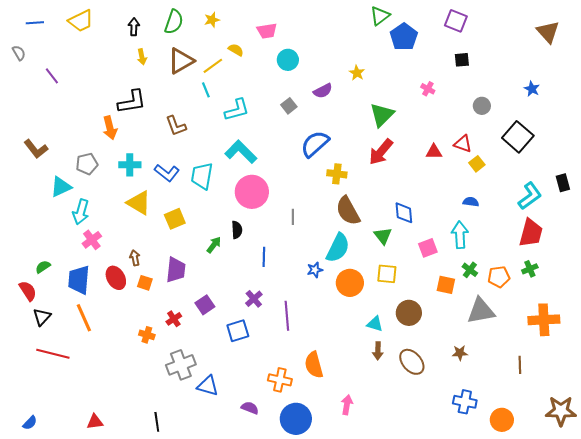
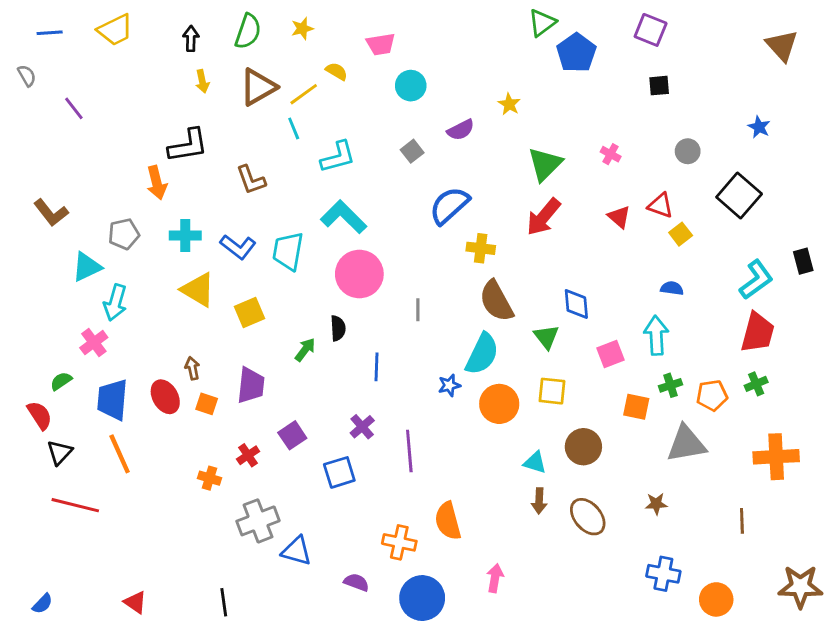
pink cross: (428, 89) -> (611, 154), moved
red triangle: (434, 152) -> (619, 217), turned 42
pink cross: (92, 240) -> (94, 343), moved
green cross: (470, 270) -> (671, 385), turned 35
red triangle: (95, 422) -> (135, 602), turned 42

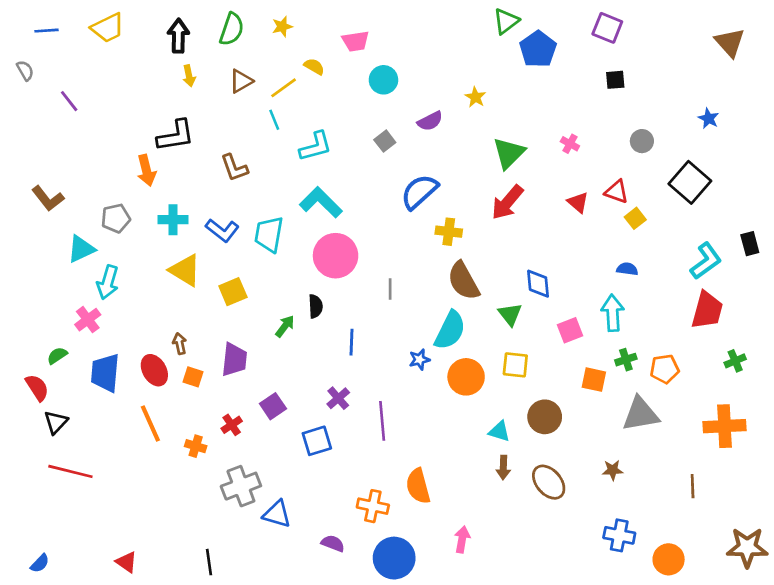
black arrow: (191, 38) -> (178, 36), size x1.4
brown triangle: (258, 87) -> (241, 81), size x0.7
green cross: (756, 384) -> (735, 361), moved
orange line: (120, 454) -> (150, 423), moved

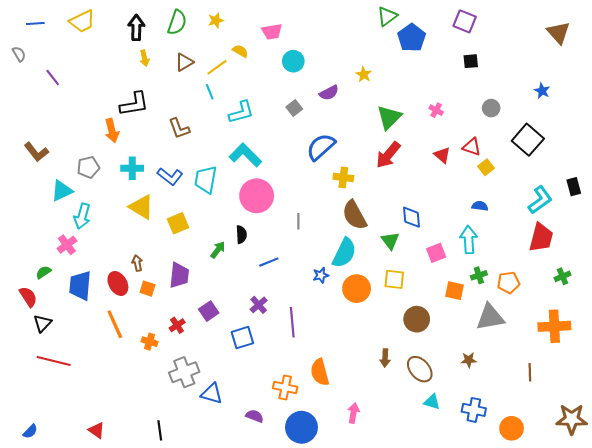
blue line: (352, 342) -> (269, 262), turned 66
cyan triangle: (499, 431) -> (432, 402), moved

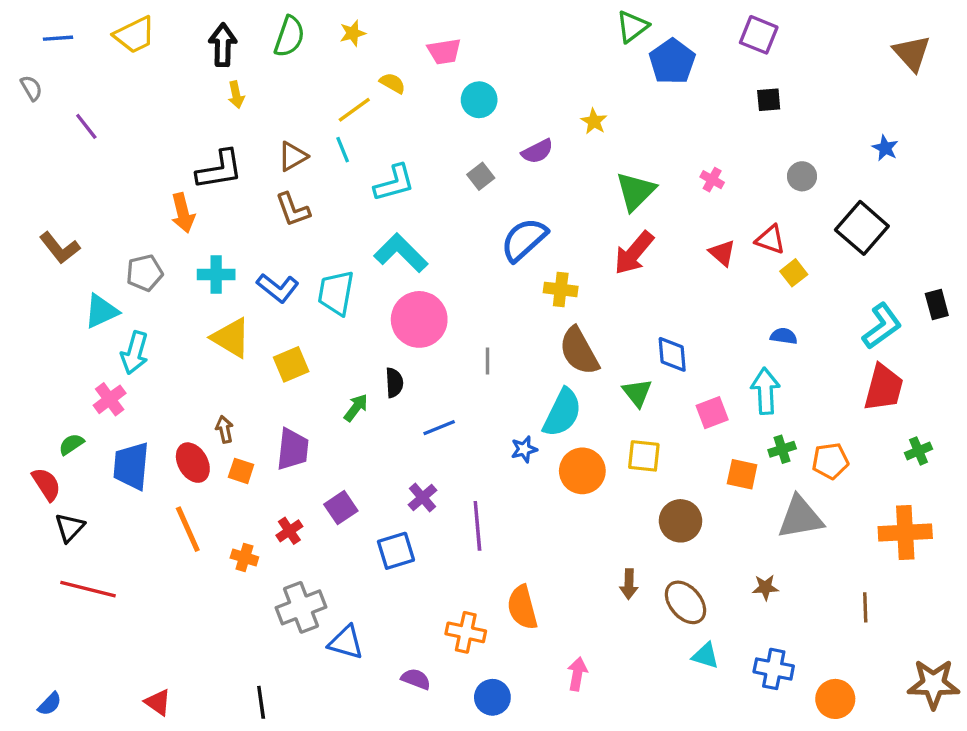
brown triangle: (184, 62) -> (293, 156), moved
blue circle: (301, 427) -> (492, 697), size x0.7

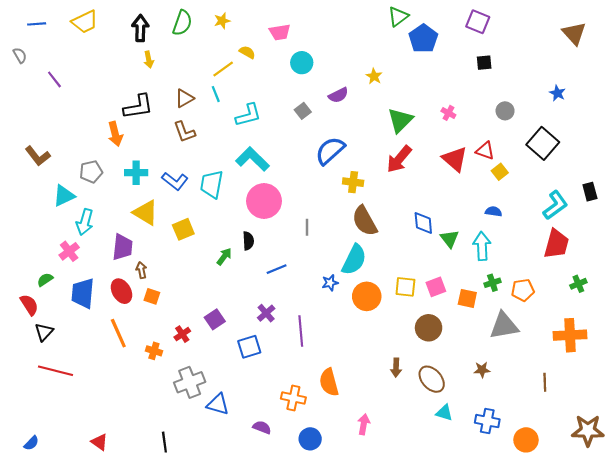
red triangle: (722, 253) -> (455, 159), size x1.5
green triangle: (637, 393) -> (449, 239), moved
pink square: (712, 413) -> (436, 287), moved
purple trapezoid: (293, 449) -> (123, 247), moved

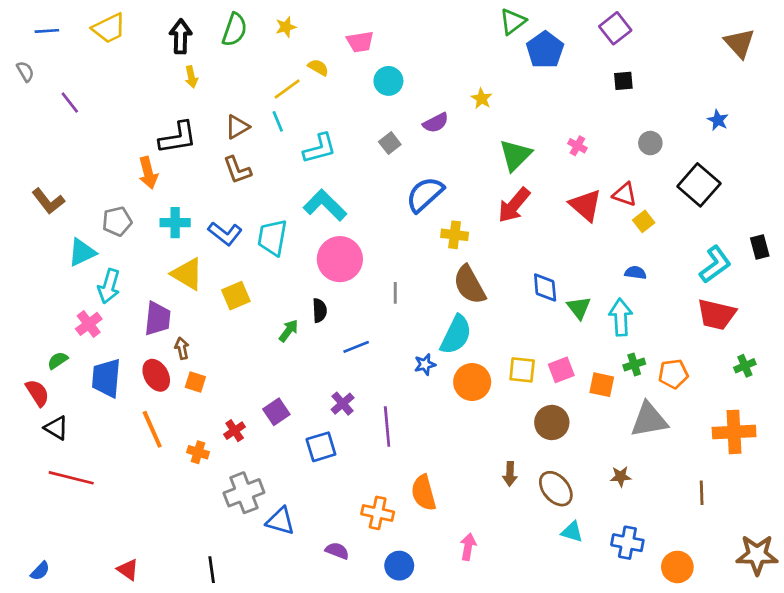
purple square: (478, 22) -> (615, 28), turned 30
red trapezoid: (556, 244) -> (717, 314), turned 88
black triangle: (44, 332) -> (56, 428), turned -42

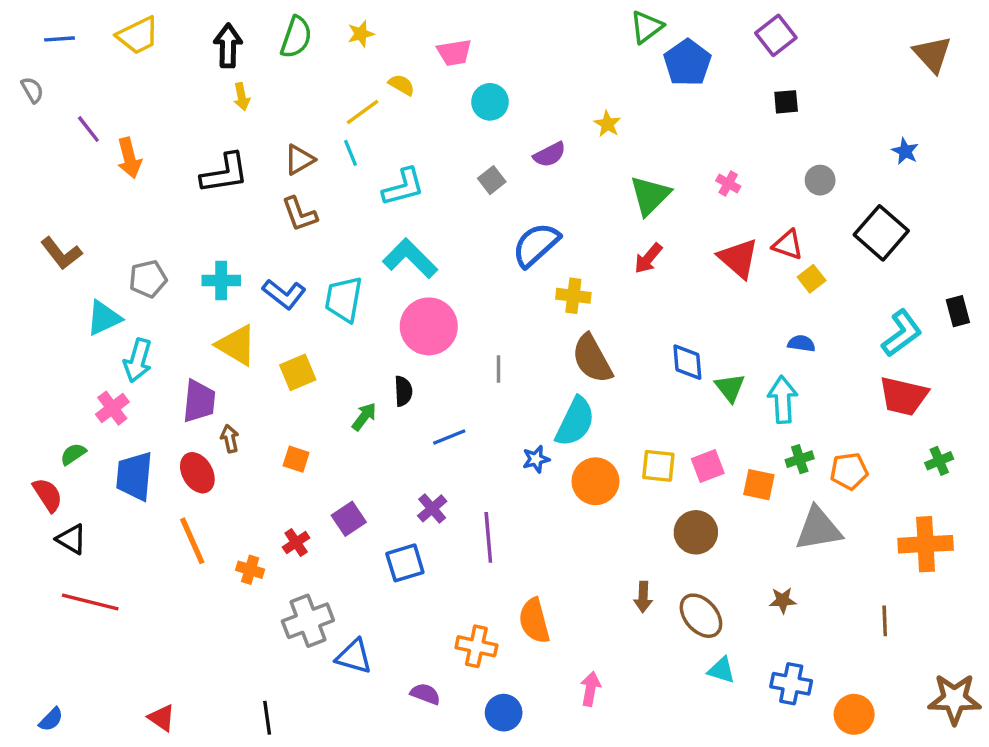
orange arrow: (148, 173) -> (129, 158), moved
red arrow: (514, 205) -> (648, 258), size x0.7
orange square: (195, 382) -> (296, 459), moved

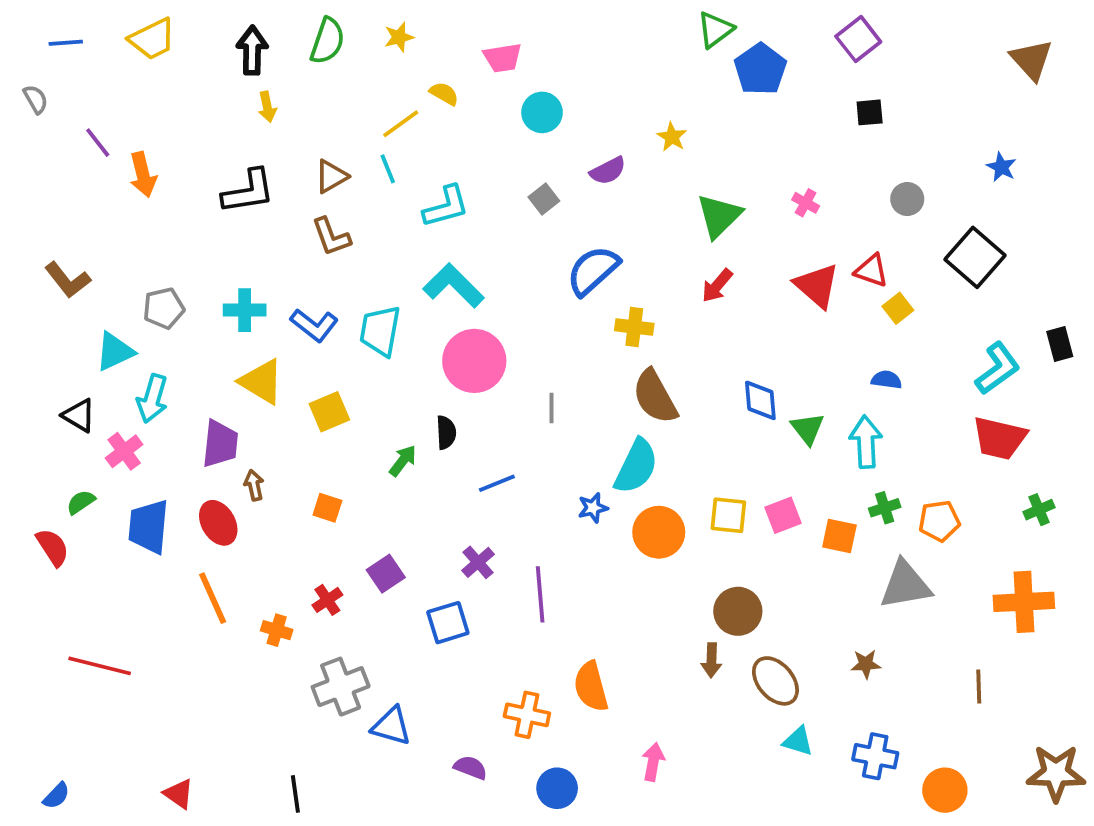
brown circle: (696, 532) -> (738, 611), moved
black triangle: (71, 539) -> (79, 416), moved

